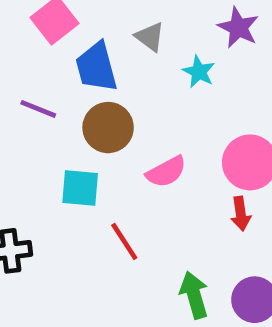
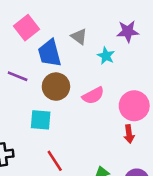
purple star: (238, 28) -> (128, 31), turned -30
pink semicircle: (166, 172) -> (93, 95), moved
red line: (124, 242) -> (55, 161), moved

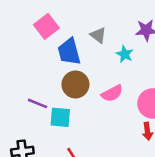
purple line: (18, 76) -> (38, 103), moved

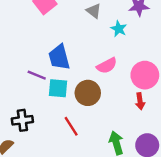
blue trapezoid: (69, 52) -> (59, 57), moved
brown circle: (75, 84) -> (88, 93), moved

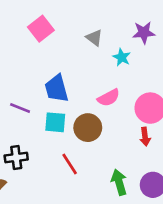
purple line: (37, 75) -> (20, 108), moved

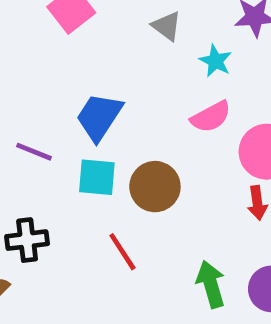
blue trapezoid: (57, 89) -> (99, 117), turned 48
pink semicircle: (109, 98) -> (211, 117), moved

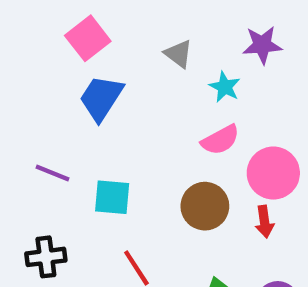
blue trapezoid: (99, 117) -> (101, 98), moved
brown circle: (155, 187) -> (205, 206), moved

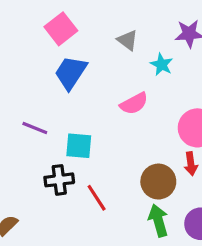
pink semicircle: (220, 140) -> (134, 104), moved
brown circle: (205, 206) -> (158, 182), moved
black cross: (46, 257) -> (59, 180), moved

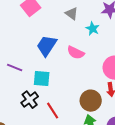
blue trapezoid: (71, 73) -> (47, 46), moved
pink semicircle: (134, 104) -> (76, 53), turned 54
black cross: (59, 180) -> (30, 100), turned -30

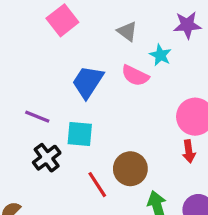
pink semicircle: (76, 53) -> (135, 76), moved
black cross: (30, 100) -> (47, 158), moved
brown circle: (91, 101) -> (130, 169), moved

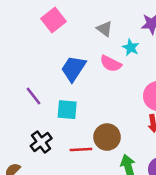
purple line: (37, 117) -> (34, 96), turned 30
black cross: (47, 158) -> (41, 142), moved
red line: (97, 185) -> (81, 149), turned -60

